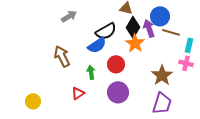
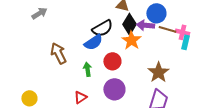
gray arrow: (69, 16) -> (39, 13), moved
purple arrow: (149, 28) -> (145, 25), turned -66
pink cross: (186, 63) -> (182, 32), moved
red triangle: (78, 93) -> (80, 97), moved

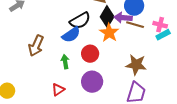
brown line: (167, 29) -> (135, 25), moved
cyan rectangle: (185, 42) -> (163, 35), turned 48
brown arrow: (58, 53) -> (36, 46), turned -130
brown star: (158, 72) -> (136, 65), turned -30

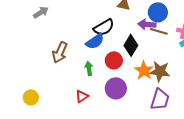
black diamond: (107, 17) -> (131, 45), moved
orange star: (109, 33) -> (144, 70), moved

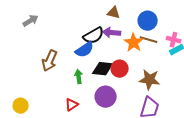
purple arrow: (147, 24) -> (112, 33), moved
black diamond: (131, 45) -> (103, 69), moved, turned 65
red circle: (114, 60) -> (120, 69), moved
orange star: (144, 70) -> (134, 43), moved

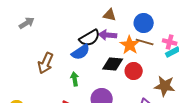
black diamond: (103, 69) -> (113, 64), moved
red circle: (120, 69) -> (134, 71), moved
brown star: (150, 80) -> (165, 86), moved

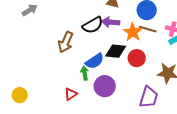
blue semicircle: (81, 52) -> (95, 61), moved
brown arrow: (46, 63) -> (66, 42), moved
green arrow: (75, 79) -> (85, 73), moved

